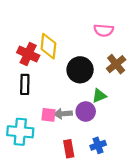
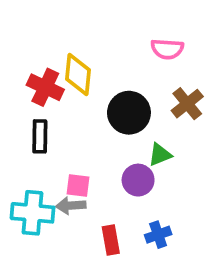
gray arrow: (63, 114) -> (71, 206), moved

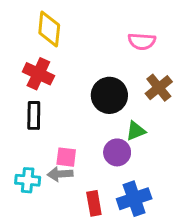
yellow diamond: (78, 75) -> (49, 29), moved
cyan cross: (33, 213) -> (28, 180), size x0.7
blue cross: (158, 235) -> (134, 199), size x1.5

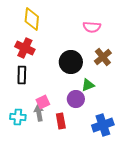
pink square: (66, 157) -> (43, 102), turned -32
gray arrow: (60, 174) -> (39, 113), turned 84
blue cross: (134, 199) -> (103, 125), moved
red rectangle: (94, 203) -> (61, 121), moved

